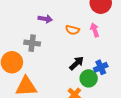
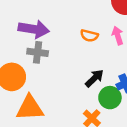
purple arrow: (45, 19) -> (34, 29), moved, size x1.6

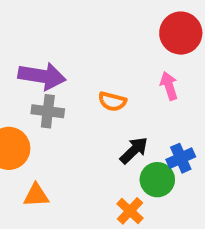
orange semicircle: (89, 36) -> (112, 101), moved
orange triangle: (30, 108) -> (36, 195), size x0.6

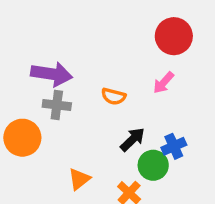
pink arrow: (169, 86) -> (164, 83), turned -120
orange triangle: (36, 195) -> (79, 179), moved, turned -35

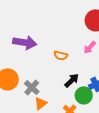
gray cross: (57, 105) -> (32, 87), moved, turned 35

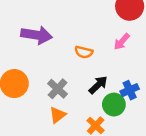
gray cross: (32, 87) -> (58, 89), moved

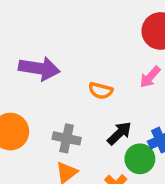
gray cross: (58, 89) -> (67, 138), turned -30

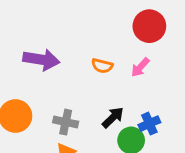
orange semicircle: (101, 91) -> (102, 66), moved

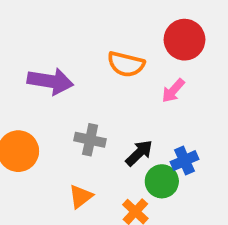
orange semicircle: (102, 66) -> (126, 64), moved, size x1.4
gray cross: (66, 122) -> (90, 140), moved

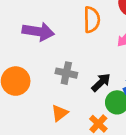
orange semicircle: (126, 64) -> (92, 20), turned -105

